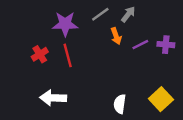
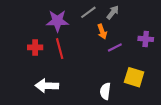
purple line: (140, 45) -> (115, 47), moved
red cross: (40, 54) -> (35, 47), turned 32
yellow square: (161, 99) -> (134, 77), moved, turned -30

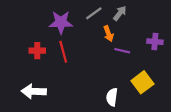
purple line: (115, 47) -> (122, 51), turned 40
yellow square: (134, 77) -> (142, 82), turned 36
white arrow: (47, 86) -> (34, 91), moved

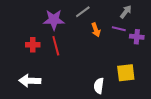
gray arrow: (120, 13) -> (126, 12), moved
purple line: (122, 51) -> (119, 29), moved
yellow square: (142, 82) -> (126, 73), turned 30

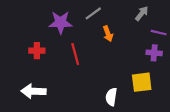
purple line: (119, 29) -> (159, 33), moved
purple cross: (137, 37) -> (154, 53), moved
red line: (56, 46) -> (75, 54), moved

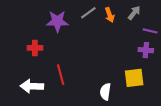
orange arrow: (108, 34) -> (110, 15), moved
red line: (75, 54) -> (61, 75), moved

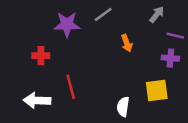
orange arrow: (110, 15) -> (127, 43), moved

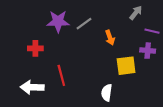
gray line: (103, 14) -> (84, 24), moved
yellow square: (157, 90) -> (126, 66), moved

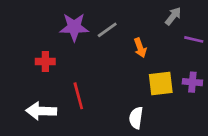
purple cross: (148, 51) -> (192, 82), moved

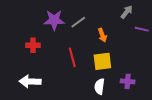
purple cross: (192, 82) -> (128, 81), moved
yellow square: (161, 83) -> (102, 61), moved
red line: (78, 96) -> (72, 57), moved

